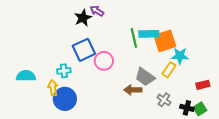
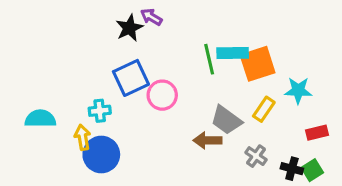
cyan star: (180, 56) -> (298, 90), moved

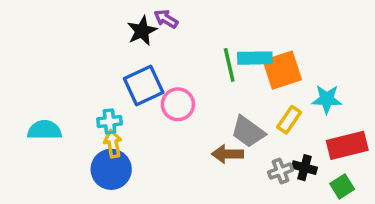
red rectangle: (317, 133) -> (347, 145), size x1.6
yellow arrow: (83, 137) -> (113, 144), moved
gray cross: (256, 156) -> (281, 171), turned 35
black cross: (292, 169) -> (304, 168), moved

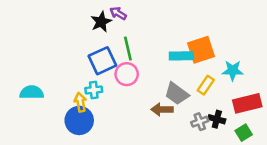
cyan rectangle: (255, 58) -> (181, 56), moved
green line: (229, 65) -> (128, 49), moved
cyan cross: (109, 121) -> (94, 90), moved

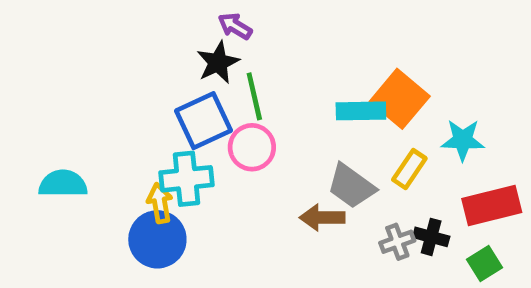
black star: (101, 22) -> (218, 62), moved
orange square: (201, 50) -> (400, 99), turned -32
cyan cross: (94, 90) -> (186, 179), size x1.5

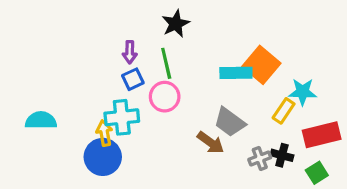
purple arrow: (235, 26) -> (130, 52), moved, turned -120
black star: (218, 62) -> (176, 24), moved
blue square: (203, 121) -> (133, 79), size x0.6
yellow rectangle: (409, 169) -> (284, 111), moved
brown arrow: (322, 218) -> (211, 143), turned -144

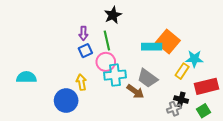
cyan cross: (122, 117) -> (115, 75), moved
yellow arrow: (104, 133) -> (81, 82), moved
gray cross: (260, 158) -> (174, 109), moved

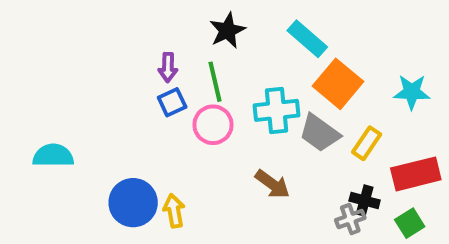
cyan rectangle: (152, 47) -> (307, 39), moved, turned 42
cyan star: (194, 59) -> (412, 92), moved
cyan cross: (115, 75) -> (277, 110), moved
gray trapezoid: (148, 78) -> (320, 133), moved
yellow arrow: (81, 82) -> (174, 211), moved

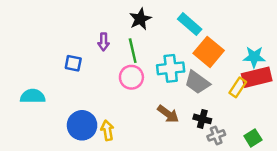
blue square: (172, 102) -> (73, 63), moved, turned 36
yellow rectangle: (367, 143) -> (238, 87), moved
red rectangle: (416, 174) -> (257, 77), moved
black cross: (365, 201) -> (202, 119), moved

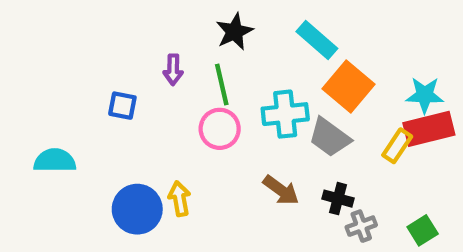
yellow arrow: (107, 130) -> (179, 199), moved

